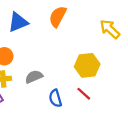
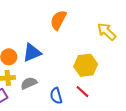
blue triangle: (18, 22) -> (32, 53), moved
gray semicircle: (34, 77) -> (29, 83), moved

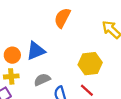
gray semicircle: (29, 83) -> (42, 80), moved

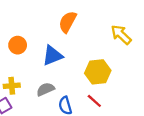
blue triangle: (36, 51) -> (52, 56), moved
orange circle: (12, 55) -> (18, 45), moved

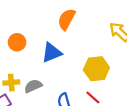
gray semicircle: (45, 89) -> (33, 86), moved

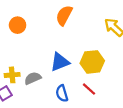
orange circle: (17, 42) -> (18, 25), moved
blue triangle: (52, 53) -> (60, 62), moved

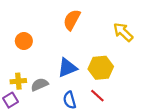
orange circle: (18, 25) -> (24, 41), moved

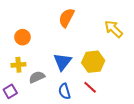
blue triangle: (67, 68) -> (62, 62), turned -30
yellow cross: (18, 81) -> (18, 65), moved

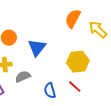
orange semicircle: (66, 18) -> (73, 19), moved
blue triangle: (62, 62) -> (37, 48), moved

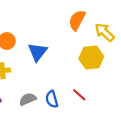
yellow hexagon: (78, 62) -> (91, 57), moved
gray semicircle: (23, 77) -> (28, 99), moved

